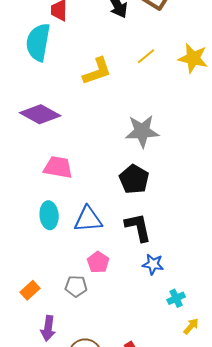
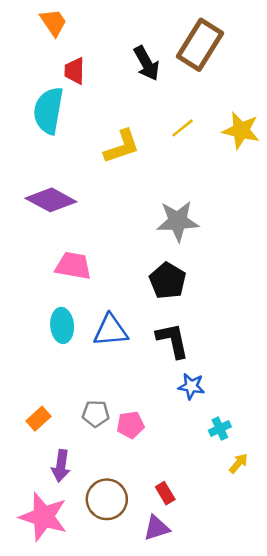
pink pentagon: (98, 262) -> (130, 425), moved, turned 30

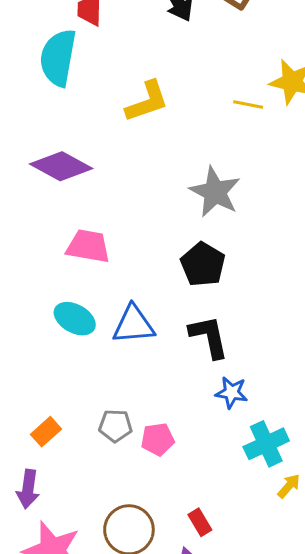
yellow line: (183, 128) -> (248, 104), moved, turned 50
gray star: (178, 221) -> (215, 192), turned 30
cyan ellipse: (62, 325) -> (75, 319), turned -56
cyan cross: (220, 429) -> (266, 444), size x1.6
purple arrow: (61, 466) -> (28, 489), moved

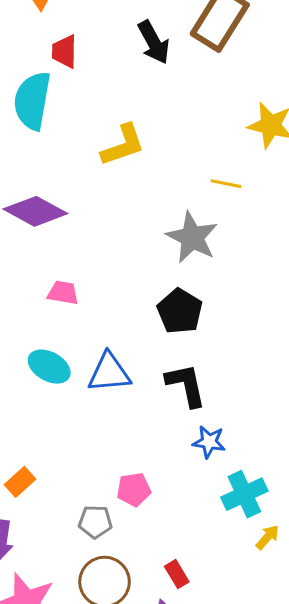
yellow line: (248, 104) -> (226, 184), moved
pink trapezoid: (88, 246) -> (63, 293), size x0.7
gray pentagon: (115, 426) -> (95, 522), moved

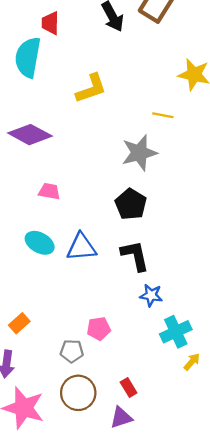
gray star: (192, 237) -> (139, 153), turned 30

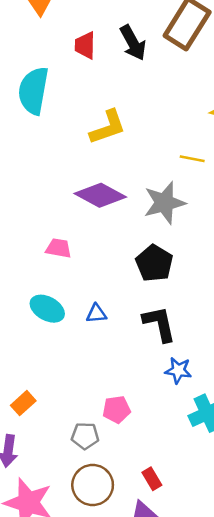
red trapezoid: (50, 23) -> (85, 45), moved
purple diamond: (30, 135) -> (100, 195), moved
blue triangle: (81, 247) -> (96, 314), size x0.6

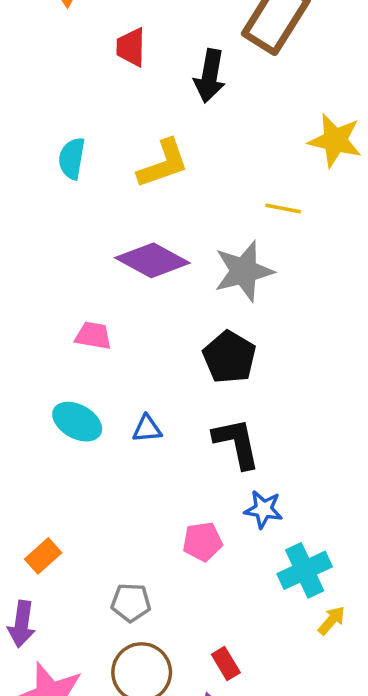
black arrow: (133, 43) -> (210, 76), moved, turned 39
cyan semicircle: (33, 91) -> (72, 158), moved, size x0.6
pink pentagon: (117, 409) -> (203, 542), moved

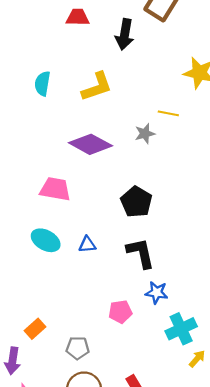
red trapezoid: (131, 47) -> (78, 17), turned 90
gray star: (244, 271) -> (145, 134), moved, size x0.6
pink trapezoid: (93, 336) -> (55, 189), size x1.4
orange rectangle: (43, 556) -> (35, 329), moved

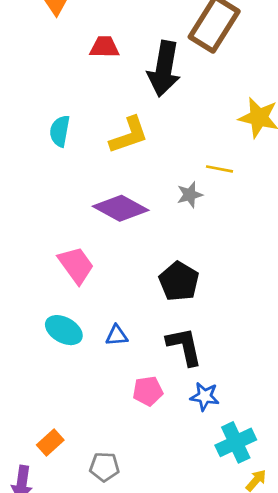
black arrow: (125, 34) -> (164, 69), size x1.4
pink trapezoid: (55, 189) -> (76, 265), turned 44
pink pentagon: (120, 312) -> (148, 391), moved

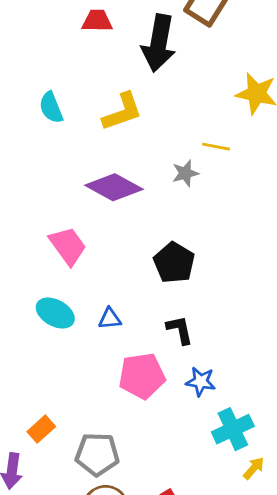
cyan semicircle: (60, 131) -> (51, 108), turned -32
black L-shape: (184, 346) -> (180, 330), size x0.7
pink pentagon: (148, 391) -> (142, 376), size x1.5
gray pentagon: (104, 467) -> (97, 454), size x1.4

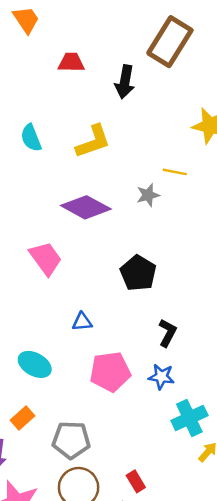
black arrow: (159, 43) -> (125, 82), size x0.7
cyan ellipse: (55, 313) -> (35, 364), moved
black L-shape: (180, 330) -> (167, 333), moved, turned 40

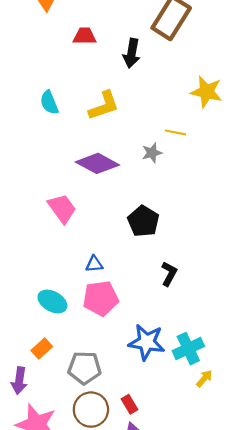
pink pentagon: (110, 372) -> (101, 298), moved
blue star: (161, 377) -> (147, 342), moved, size x1.6
red rectangle: (136, 481) -> (129, 404), moved

